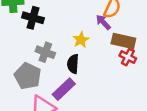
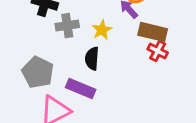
gray cross: (45, 52) -> (67, 26), moved, turned -30
purple rectangle: (64, 89) -> (81, 89), turned 65

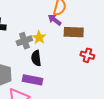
gray cross: (67, 26) -> (24, 41), moved
red cross: (158, 51) -> (87, 55), moved

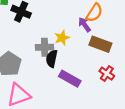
gray cross: (24, 41) -> (45, 47), moved
purple rectangle: (33, 80) -> (70, 79), moved

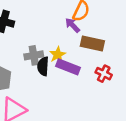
yellow star: (62, 38) -> (58, 55), moved
purple rectangle: (70, 79) -> (68, 67), moved

